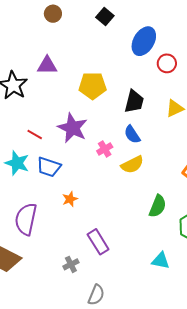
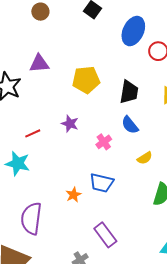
purple star: (72, 128) -> (70, 124), size x0.6
red line: (35, 135) -> (33, 133), turned -49
yellow semicircle: (132, 165) -> (145, 158), moved, size x0.7
blue trapezoid: (49, 167) -> (102, 183), moved

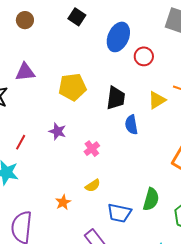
blue semicircle: (130, 125) -> (131, 125), moved, turned 30
red line: (33, 133) -> (21, 142), turned -35
yellow semicircle: (145, 158) -> (93, 186), moved
blue trapezoid: (102, 183) -> (119, 213), moved

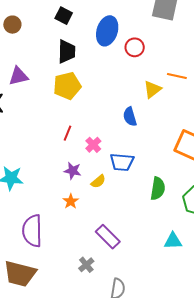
black trapezoid: (116, 98) -> (67, 52), moved
purple star: (57, 131) -> (73, 171), moved
red line: (21, 142) -> (67, 133), moved
blue trapezoid: (119, 213) -> (122, 162), moved

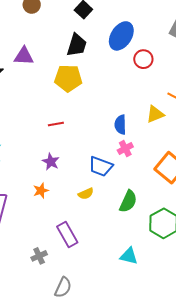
yellow triangle: (152, 89) -> (155, 114), moved
red line: (67, 133) -> (56, 124), turned 42
pink cross: (93, 145) -> (125, 149), moved
yellow semicircle: (98, 181) -> (86, 194), moved

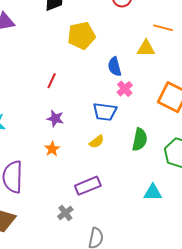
yellow pentagon: (68, 78) -> (81, 36), moved
yellow triangle: (155, 114) -> (146, 48), turned 36
red line: (56, 124) -> (52, 81), turned -42
purple rectangle: (67, 235) -> (88, 186), turned -70

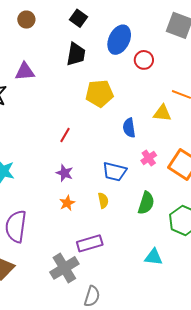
pink cross: (125, 89) -> (149, 158), moved
yellow semicircle: (97, 142) -> (103, 200), turned -70
orange star: (52, 149) -> (67, 203), moved
gray cross: (65, 213) -> (64, 268), size x1.8

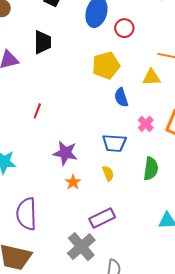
black trapezoid: (76, 54) -> (43, 42), moved
yellow pentagon: (99, 93) -> (106, 65), moved
red line: (65, 135) -> (37, 111), moved
purple star: (65, 173) -> (65, 153), size x1.4

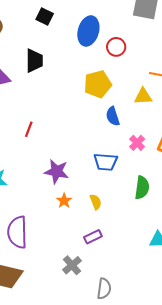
yellow semicircle: (108, 173) -> (96, 202), moved
purple rectangle: (102, 218) -> (93, 237), size x0.7
gray cross: (81, 247) -> (72, 265), size x0.7

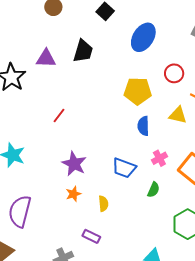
red circle: (116, 47) -> (174, 73), moved
green semicircle: (142, 188) -> (154, 190), moved, size x0.7
purple rectangle: (93, 237) -> (91, 236), turned 36

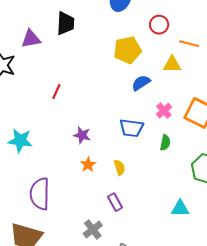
blue semicircle: (143, 126) -> (141, 83), turned 72
purple star: (74, 164) -> (82, 135), size x0.7
purple rectangle: (91, 236) -> (115, 202), turned 48

